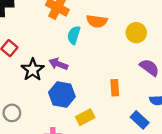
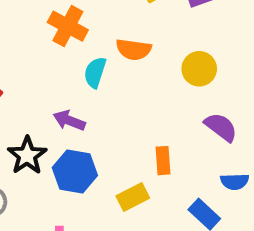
black star: (33, 70) -> (27, 155), moved
yellow rectangle: (85, 117) -> (133, 197), moved

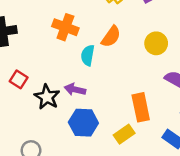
orange semicircle: (134, 49) -> (111, 37), turned -55
black star: (27, 155) -> (47, 97), moved
orange rectangle: (163, 161) -> (141, 107), size x1.5

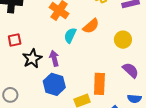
red square: (19, 79) -> (15, 40), turned 32
purple arrow: (75, 89) -> (54, 58), turned 49

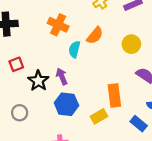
gray circle: (10, 95) -> (20, 113), moved

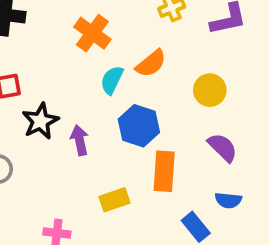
purple arrow: (62, 76) -> (80, 140), moved
blue hexagon: (66, 104) -> (139, 126), moved
yellow rectangle: (99, 116) -> (114, 200), moved

